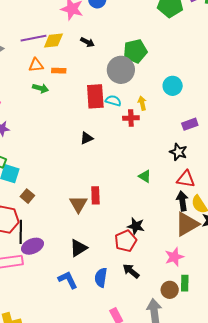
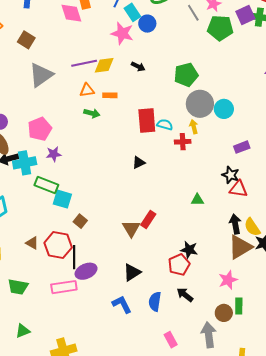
gray circle: (121, 70) -> (200, 104), moved
green triangle: (145, 176) -> (197, 200), turned -32
red triangle: (186, 179) -> (238, 189), moved
red rectangle: (95, 195) -> (148, 220), turned 36

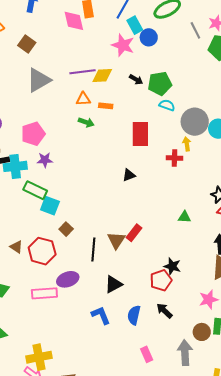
green pentagon: (186, 75) -> (160, 83), moved
cyan semicircle: (165, 125) -> (167, 105), moved
black line: (74, 257) -> (93, 249), moved

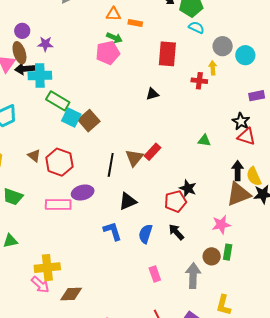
gray circle: (195, 122) -> (223, 46), size x0.7
pink pentagon: (33, 134) -> (108, 53), moved
purple star: (45, 160) -> (45, 44), moved
brown square: (66, 229) -> (89, 121), moved, size x1.5

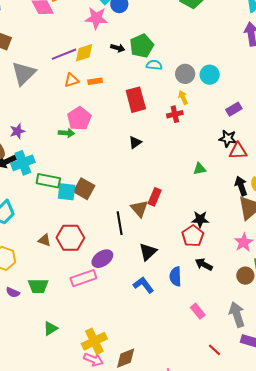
green arrow: (114, 38) -> (66, 133), moved
gray arrow: (193, 276) -> (237, 315), moved

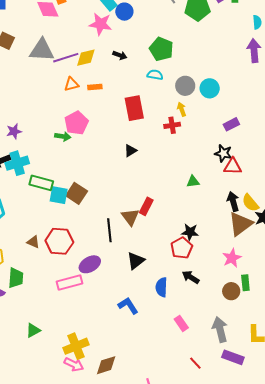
green pentagon: (142, 46) -> (161, 49), moved, turned -30
gray triangle: (24, 73) -> (42, 50), moved, turned 44
blue L-shape: (143, 285) -> (128, 306), moved
green trapezoid: (38, 286) -> (16, 278), moved, turned -90

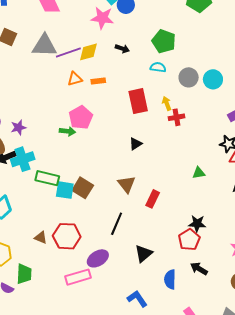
yellow arrow: (182, 109) -> (167, 103), moved
brown triangle: (130, 217) -> (127, 184), moved
black line: (109, 230) -> (117, 224), turned 30

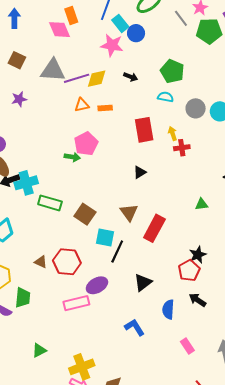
purple star: (19, 127) -> (19, 99), moved
cyan square: (65, 190) -> (105, 237), moved
red rectangle: (153, 199) -> (154, 228), size x1.5
black star: (197, 224) -> (198, 255), turned -30

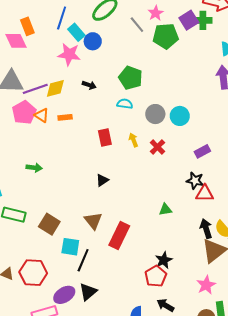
orange triangle: (82, 105) -> (42, 115), turned 49
red rectangle: (144, 130) -> (105, 138), size x0.7
pink pentagon: (86, 144) -> (24, 112), moved
red cross: (182, 148) -> (157, 147), moved, turned -35
black triangle: (143, 282) -> (88, 292), moved

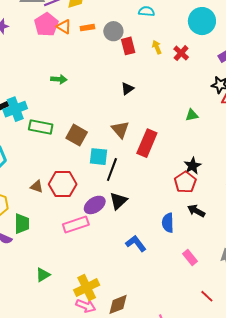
gray circle: (155, 114) -> (113, 31), moved
cyan circle: (180, 116) -> (202, 21), size x1.4

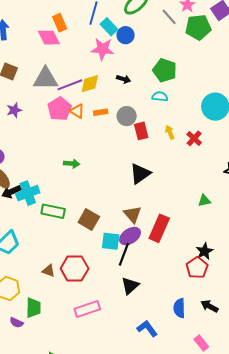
black triangle: (127, 89) -> (140, 174), size x1.6
purple ellipse: (95, 205) -> (130, 236), moved
black arrow: (196, 211) -> (209, 306), moved

